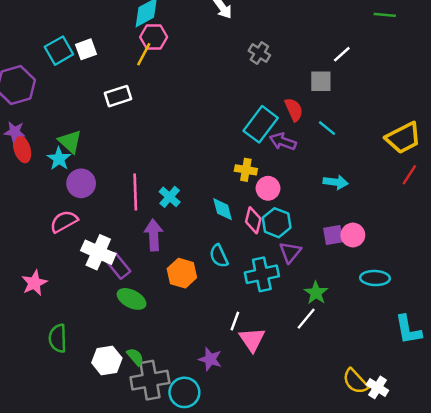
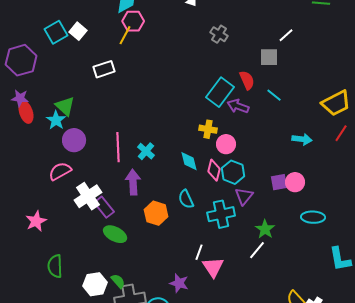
white square: (86, 49) -> (78, 31), turned -30
cyan arrow: (336, 182) -> (302, 139), moved
white cross: (98, 252) -> (88, 196), turned 32

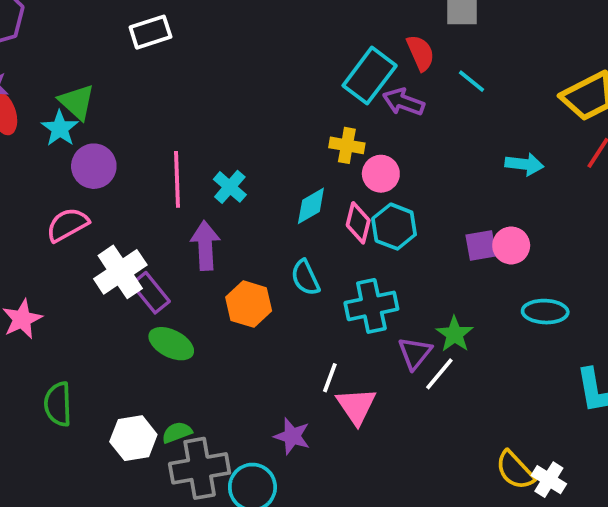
cyan diamond: (189, 161) -> (311, 206), turned 75
purple triangle: (244, 196) -> (415, 353), moved
green semicircle: (118, 281) -> (177, 432), turned -70

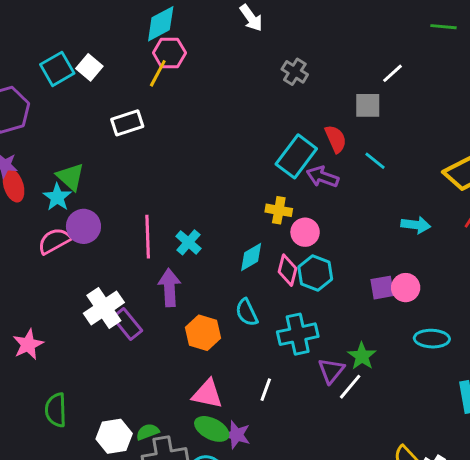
pink semicircle: (67, 225) -> (54, 241), moved
green ellipse: (171, 344) -> (212, 429), moved
pink triangle: (356, 406) -> (207, 394), moved, turned -44

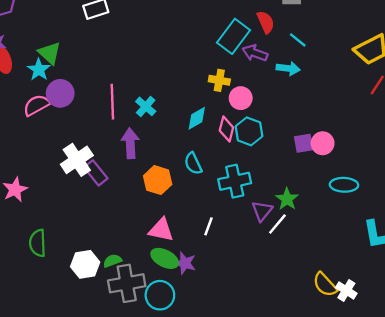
cyan arrow: (416, 225) -> (288, 68), moved

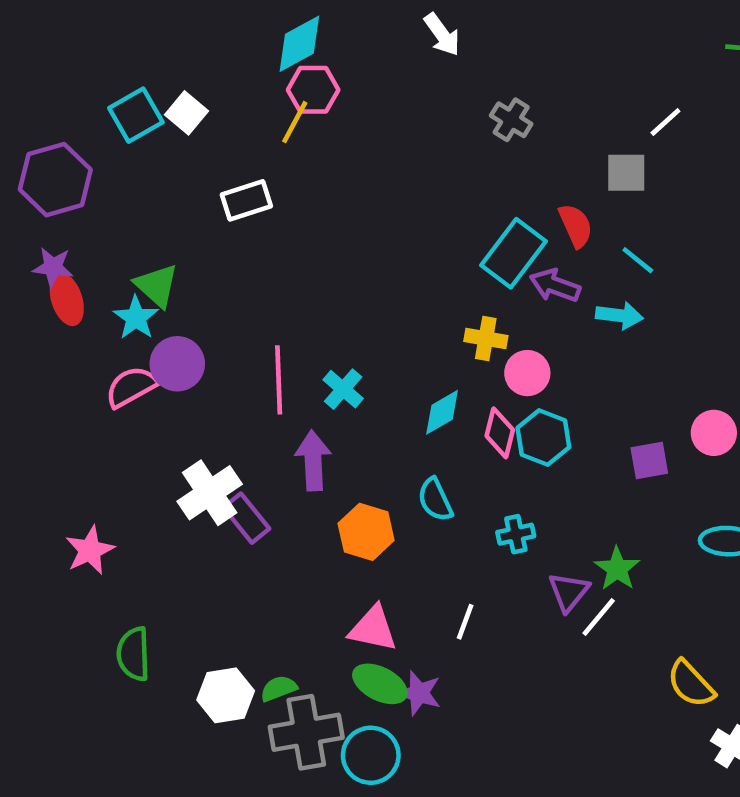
pink circle: (323, 143) -> (714, 433), moved
cyan cross: (235, 181) -> (516, 534), size x0.6
yellow semicircle: (325, 285) -> (691, 684), moved

